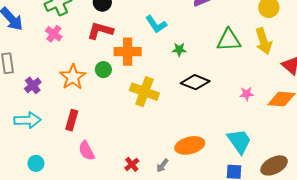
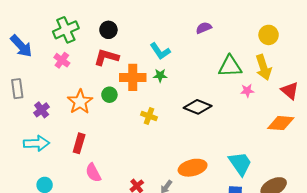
green star: (179, 50) -> (160, 75), moved
yellow cross: (144, 92) -> (149, 116), size x0.6
pink star: (247, 94) -> (247, 91), moved

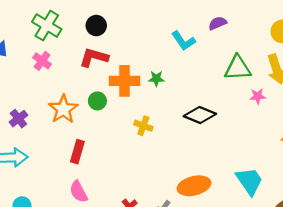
purple semicircle: (204, 28) -> (218, 23), moved
green cross: (66, 30) -> (47, 26), turned -35
cyan L-shape: (160, 51) -> (183, 41), moved
red rectangle: (79, 143) -> (77, 152), moved

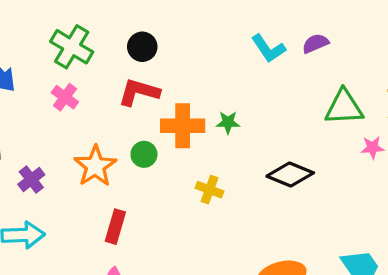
cyan L-shape: (183, 41) -> (268, 48), moved

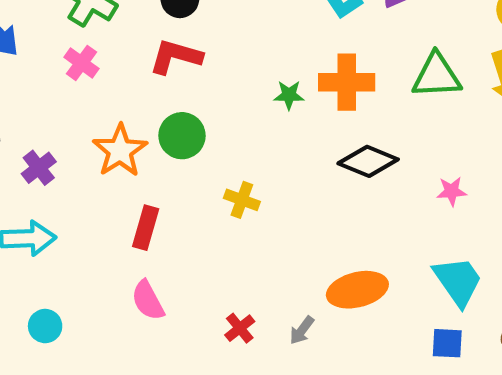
orange cross: (183, 126) -> (347, 82), moved
pink star: (373, 148) -> (452, 191), moved
green circle: (144, 154) -> (182, 136), size x1.4
yellow cross: (209, 190) -> (242, 200), moved

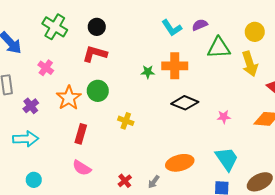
pink cross: (81, 63) -> (46, 68), moved
green triangle: (437, 76) -> (219, 48), moved
pink semicircle: (148, 300) -> (82, 168), turned -30

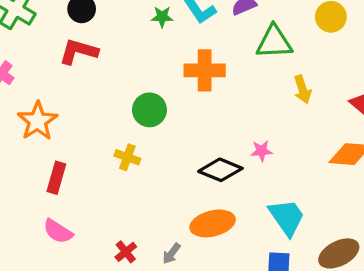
yellow arrow: (250, 64) -> (303, 89), moved, size x0.7
green star: (148, 72) -> (162, 17), moved
green circle: (98, 91) -> (149, 110), moved
black diamond: (185, 103) -> (220, 170), moved
pink star: (224, 117) -> (261, 151), moved

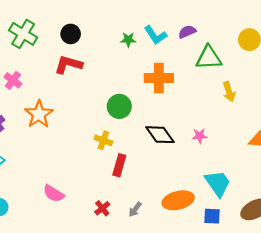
black diamond: (220, 170) -> (160, 135), moved, turned 32
red rectangle: (56, 178) -> (119, 165), moved
orange ellipse: (213, 223) -> (178, 200), moved

